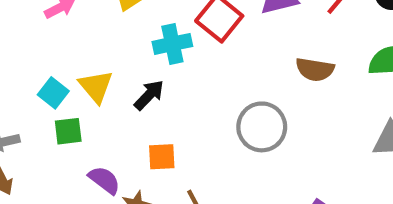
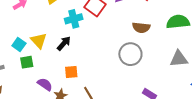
gray circle: (262, 127) -> (130, 54), moved

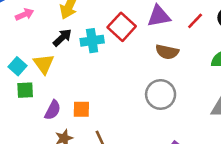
brown semicircle: (141, 28) -> (167, 52), moved
black arrow: (64, 43) -> (62, 38), moved
purple semicircle: (45, 84) -> (53, 110), moved, turned 77

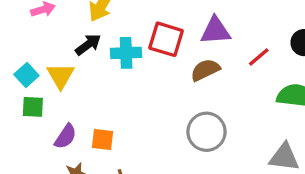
red line: (195, 21) -> (259, 57), moved
red square: (122, 27) -> (166, 39), turned -32
brown semicircle: (167, 52) -> (205, 70), moved, turned 135

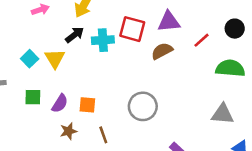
green square: (33, 107) -> (33, 97), moved
gray circle: (206, 132) -> (143, 106), moved

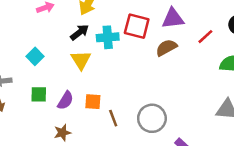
yellow triangle: (55, 59) -> (81, 60), moved
gray circle: (143, 106) -> (152, 118), moved
brown star: (68, 131) -> (62, 133), moved
brown line: (103, 135) -> (113, 118), moved

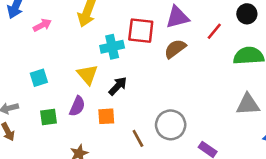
black arrow: (80, 32) -> (118, 86), moved
cyan square: (35, 56) -> (39, 78), turned 35
purple semicircle: (65, 100) -> (77, 106), moved
brown line: (113, 118) -> (138, 138), moved

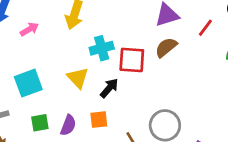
red square: (141, 31) -> (132, 60), moved
cyan square: (39, 78) -> (28, 83), size x1.5
purple semicircle: (77, 106) -> (68, 125), moved

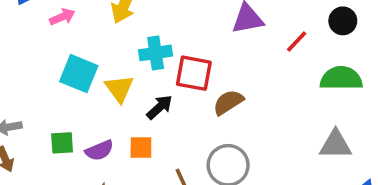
brown semicircle: (166, 47) -> (228, 102), moved
cyan square: (28, 83) -> (79, 74), moved, turned 36
purple semicircle: (68, 125) -> (99, 150), turned 40

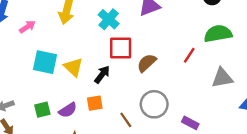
red line: (297, 42) -> (189, 55), moved
cyan cross: (156, 53) -> (109, 19), moved, turned -30

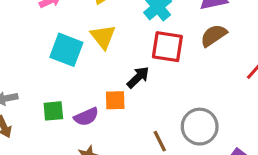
brown semicircle: (147, 63) -> (214, 35), moved
yellow triangle: (73, 67) -> (103, 37), moved
orange square: (95, 103) -> (115, 100), moved

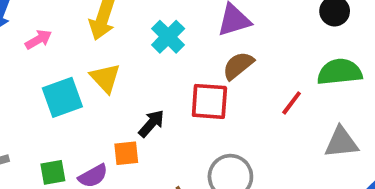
red square: (167, 47) -> (209, 101), moved
cyan square: (66, 50) -> (62, 97), turned -36

